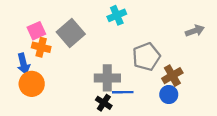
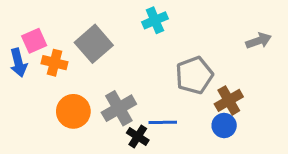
pink square: (36, 31) -> (34, 41), moved
blue arrow: (23, 64) -> (18, 63), moved
gray cross: (107, 78) -> (119, 108), moved, turned -30
orange circle: (32, 84) -> (73, 111), moved

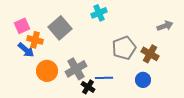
blue arrow: (18, 63) -> (26, 50), moved, turned -36
brown cross: (229, 100) -> (150, 54), moved, turned -30

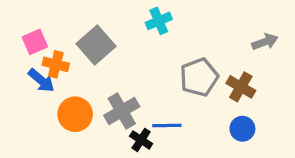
blue circle: (143, 80) -> (242, 129), moved

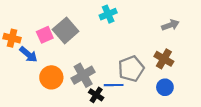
pink square: (35, 42) -> (45, 35), moved
gray arrow: (265, 42) -> (170, 25), moved
orange cross: (56, 64) -> (12, 38), moved
gray pentagon: (199, 77) -> (131, 69), moved

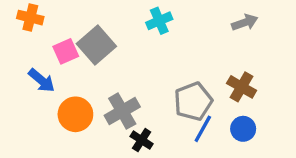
gray arrow: (170, 25) -> (245, 22), moved
orange cross: (12, 38) -> (30, 18), moved
blue line: (114, 85) -> (203, 129), moved, turned -60

